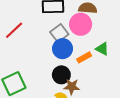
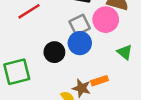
orange rectangle: (84, 57) -> (99, 81), moved
black circle: (61, 75) -> (54, 52), moved

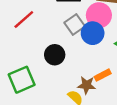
blue circle: (80, 43) -> (93, 33), moved

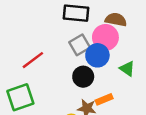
red line: (24, 20) -> (33, 60), moved
black circle: (55, 55) -> (83, 77), moved

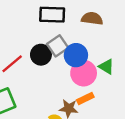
pink circle: (105, 37) -> (84, 73), moved
black circle: (83, 77) -> (41, 55), moved

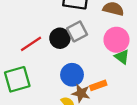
blue circle: (76, 55) -> (72, 75), moved
pink circle: (84, 73) -> (116, 40), moved

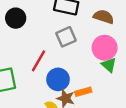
black circle: (60, 38) -> (16, 18), moved
red line: (31, 44) -> (38, 61), moved, turned -30

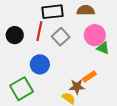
red line: (38, 61) -> (39, 31), moved
blue circle: (58, 79) -> (40, 64), moved

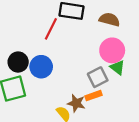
black circle: (15, 35) -> (18, 62), moved
gray square: (61, 37) -> (98, 77), moved

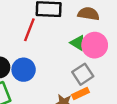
green triangle: (118, 67) -> (78, 43), moved

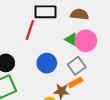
blue circle: (24, 70) -> (47, 63), moved

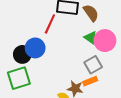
brown semicircle: (79, 14) -> (91, 13), moved, turned 42
blue circle: (47, 63) -> (35, 48), moved

